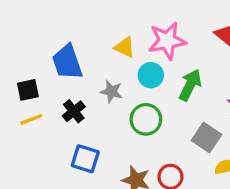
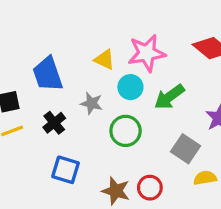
green arrow: (190, 85) -> (169, 97), turned -152

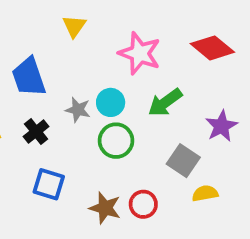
pink star: (147, 53) -> (140, 53), turned 30
yellow triangle: (104, 60) -> (74, 26), moved, turned 40
cyan circle: (130, 87) -> (111, 102), moved

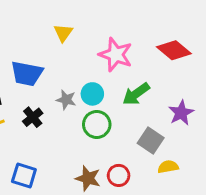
blue trapezoid: (29, 77) -> (27, 74), turned -60
blue square: (49, 184) -> (24, 175), moved

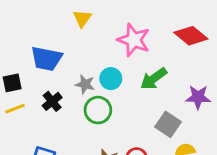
purple star: (181, 113) -> (198, 97), turned 30
green circle: (97, 124) -> (98, 110), moved

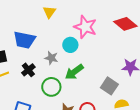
cyan circle: (111, 79) -> (70, 45), moved
green arrow: (154, 79) -> (74, 72), moved
green circle: (98, 110) -> (51, 87), moved

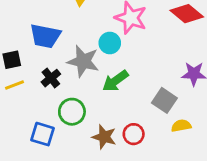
gray star: (51, 58) -> (83, 61), size x1.6
green circle: (51, 87) -> (72, 112), moved

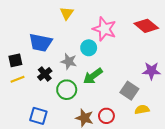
gray star: (83, 61) -> (69, 61), size x0.7
green circle: (72, 112) -> (67, 90), moved

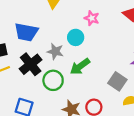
pink star: (104, 29) -> (92, 18), size x0.6
black cross: (45, 74) -> (31, 64), size x1.5

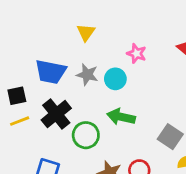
gray star: (55, 51) -> (87, 75), moved
green arrow: (80, 66) -> (121, 117), turned 48

